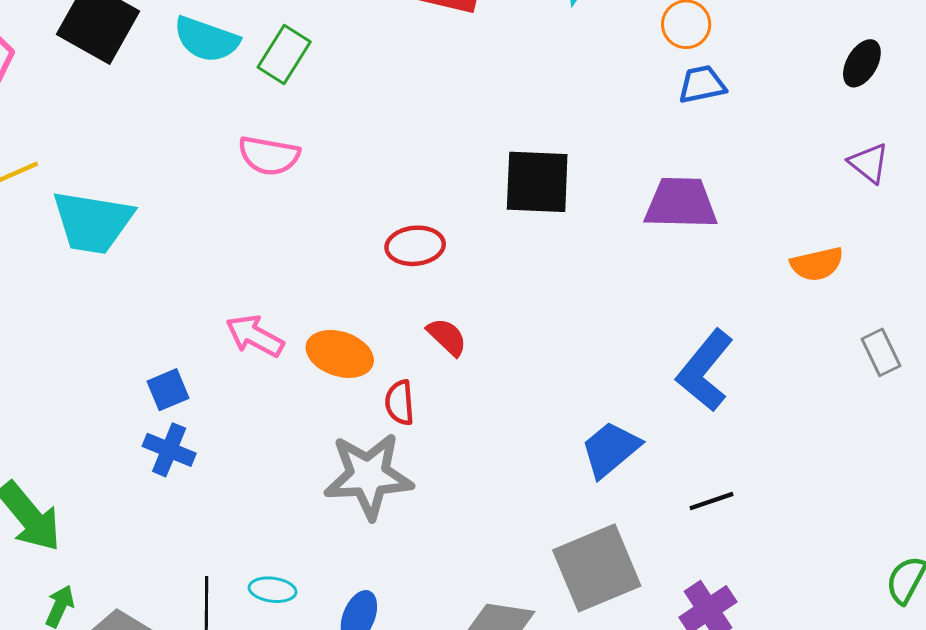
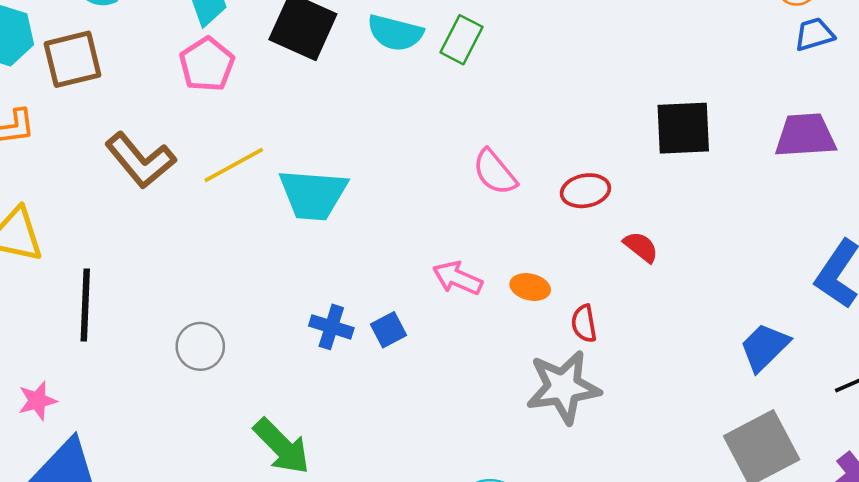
pink semicircle: (269, 156) -> (495, 172), moved, turned 45
red semicircle: (447, 337) -> (641, 247), moved
orange ellipse: (340, 354) -> (530, 287), size x0.7
blue cross: (169, 450) -> (331, 327), moved

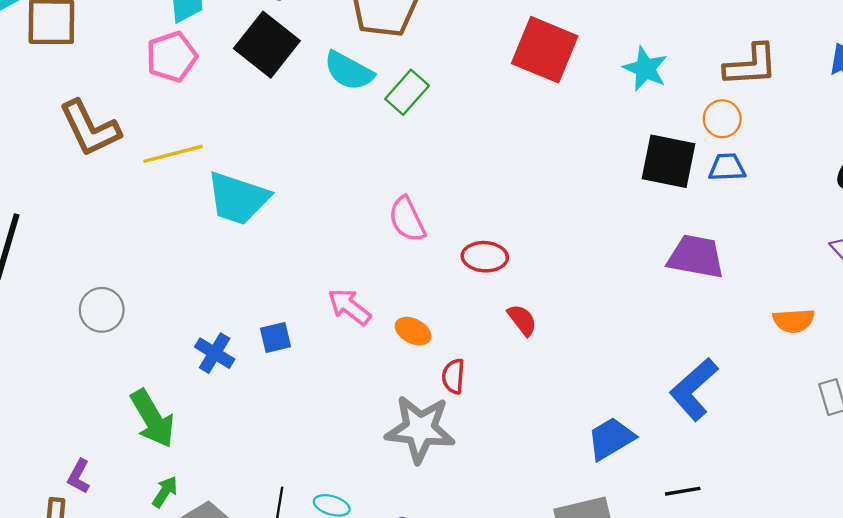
black square: (683, 128) -> (669, 161), moved
blue cross: (331, 327) -> (215, 353), moved

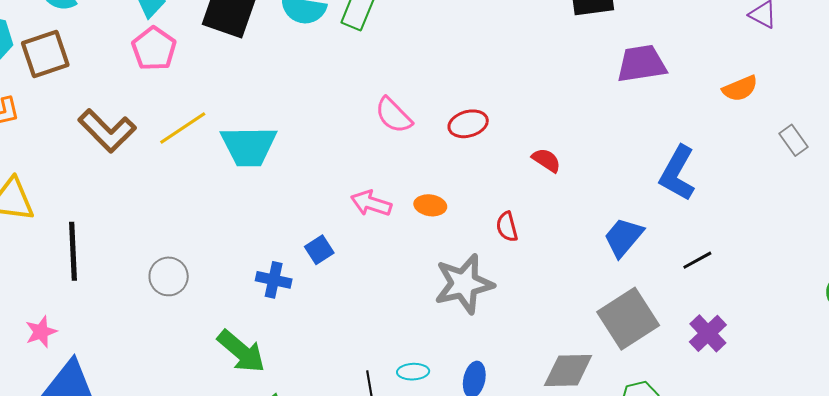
red semicircle: (522, 320) -> (546, 160), moved
red semicircle: (453, 376) -> (507, 227), moved

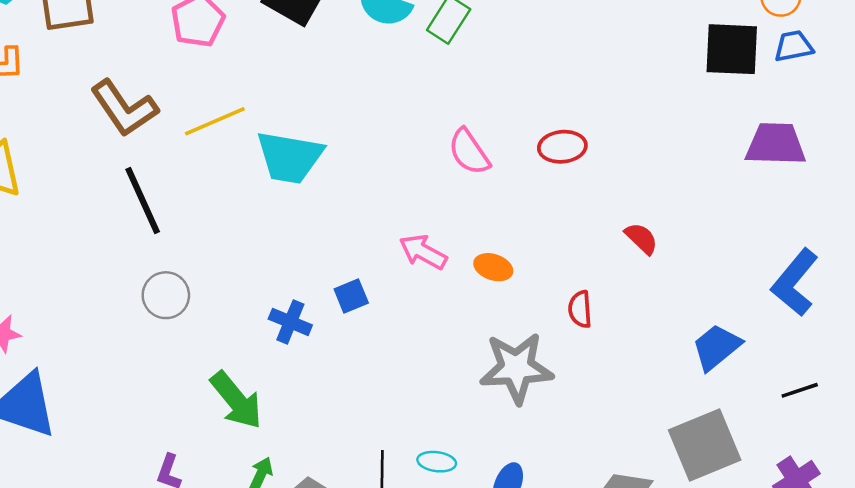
red ellipse: (468, 124) -> (562, 147), moved
black line: (73, 251) -> (143, 200), moved, turned -32

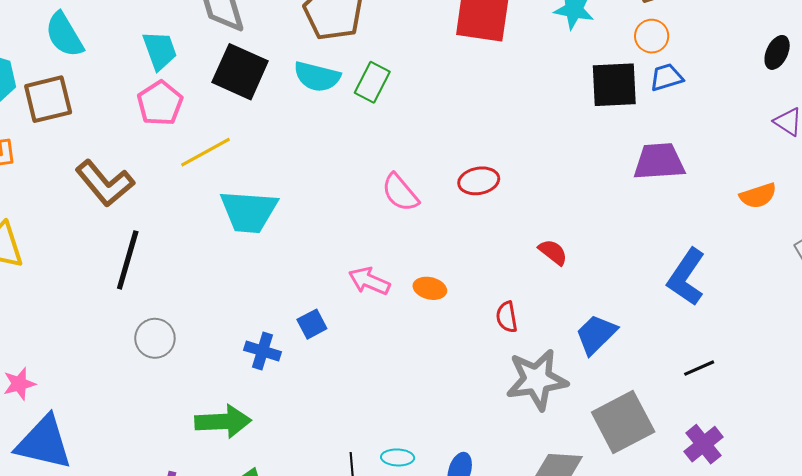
yellow line: (215, 121) -> (205, 152), moved
black line: (143, 200) -> (128, 260), turned 46
blue trapezoid: (717, 347) -> (596, 334), moved
gray star: (516, 368) -> (537, 380), moved
green arrow: (236, 400) -> (223, 421), turned -48

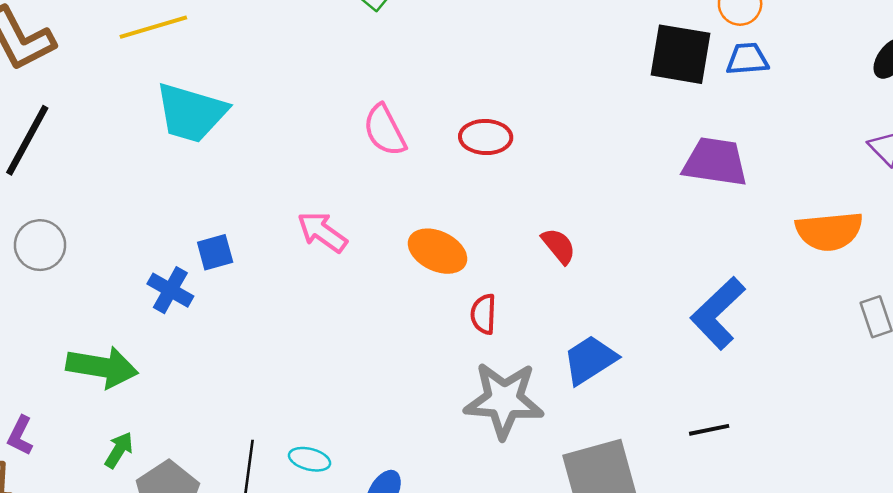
orange semicircle: (758, 196) -> (829, 231), size x1.4
orange ellipse: (430, 288) -> (438, 251), moved, size x1.4
blue square: (312, 324) -> (215, 252), moved

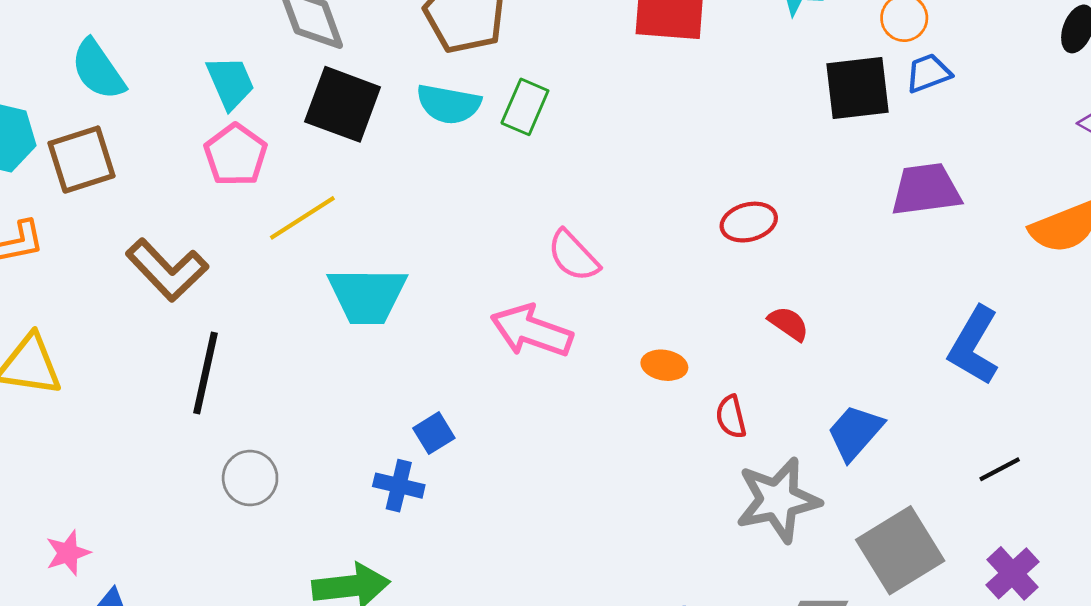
red ellipse: (486, 137) -> (749, 222), moved
pink arrow: (322, 232) -> (532, 331), moved, size x1.4
orange ellipse: (438, 251) -> (664, 365), size x0.7

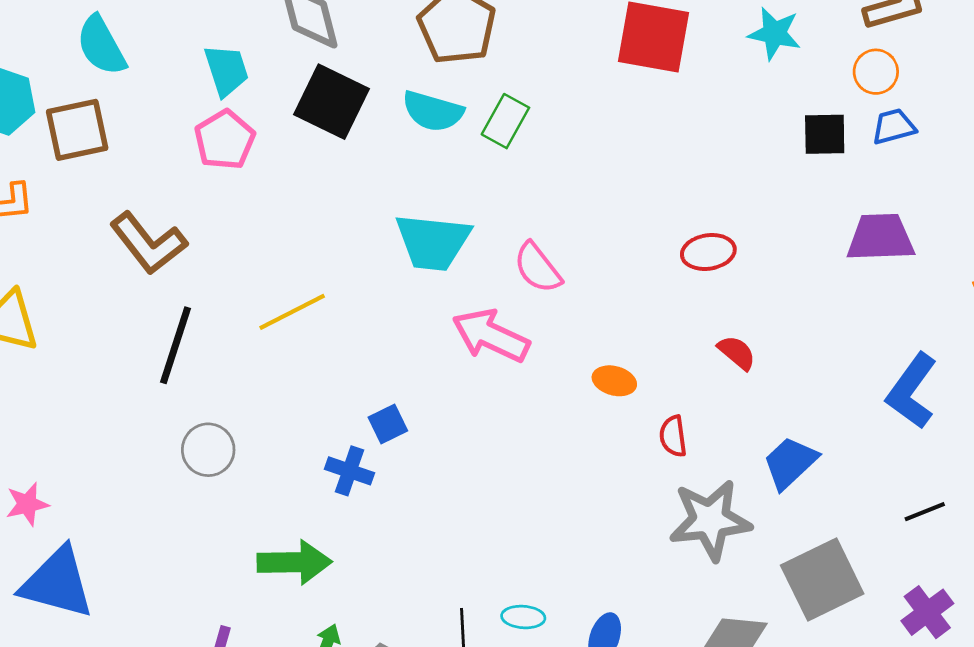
black square: (857, 88) -> (825, 134), size x0.7
yellow line: (302, 218) -> (292, 312), moved
cyan trapezoid: (367, 295) -> (433, 242), moved

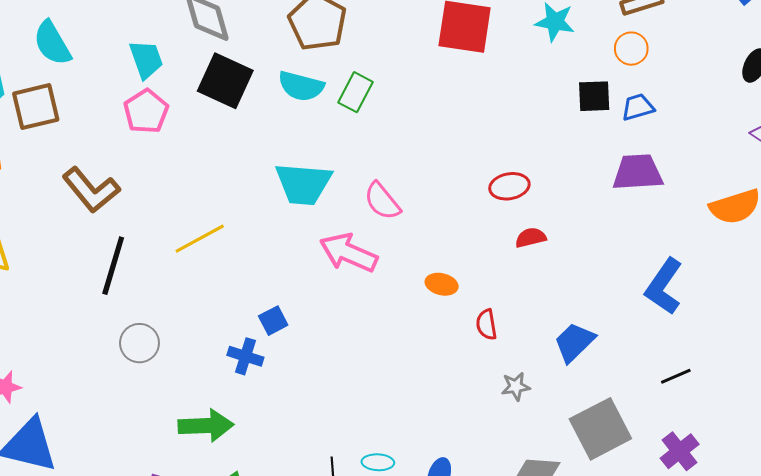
blue trapezoid: (894, 127) -> (638, 107), moved
red semicircle: (737, 353) -> (531, 238), moved, turned -52
gray star: (710, 520) -> (516, 386), size x0.5

